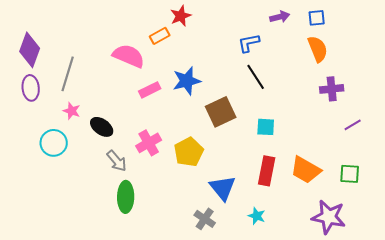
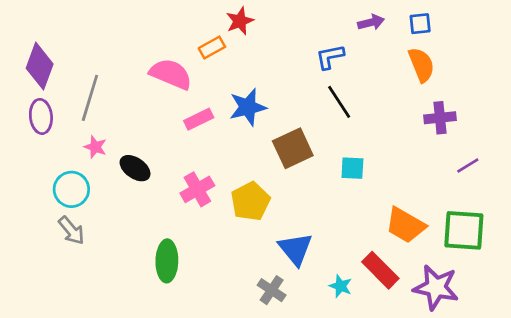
gray arrow: (117, 161) -> (71, 230), moved
red rectangle: (267, 171) -> (380, 270), moved, turned -56
green square: (350, 174) -> (464, 230), size x1.6

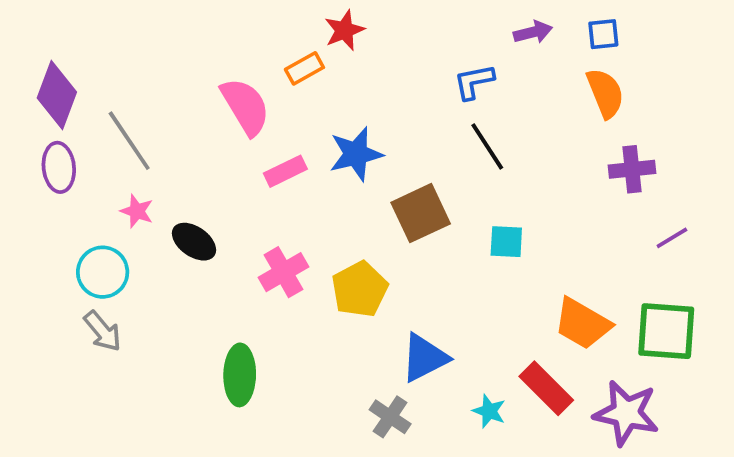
pink semicircle: (171, 74) -> (245, 106), turned 36
gray line: (90, 98) -> (129, 141), turned -51
blue triangle: (295, 249) -> (424, 358), turned 42

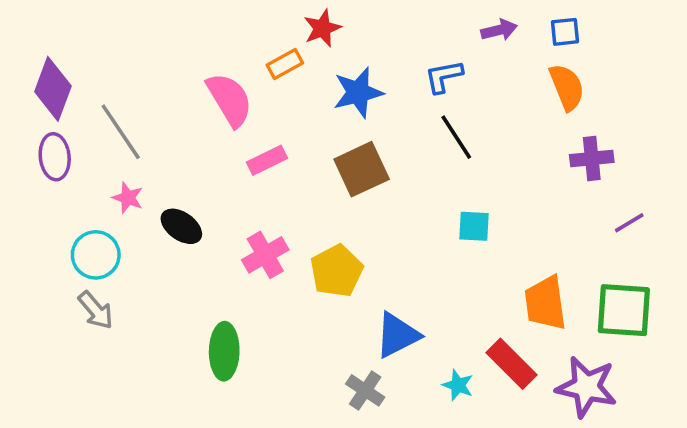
blue star: (356, 154) -> (358, 92), moved
brown square: (421, 213) -> (362, 169), moved
orange trapezoid: (582, 324) -> (545, 303), turned 52

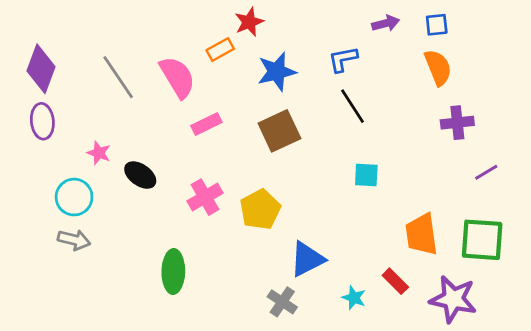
gray line: (121, 132) -> (118, 77), moved
gray arrow: (96, 310) -> (74, 240), turned -36
red rectangle: (511, 364) -> (395, 281), size x0.7

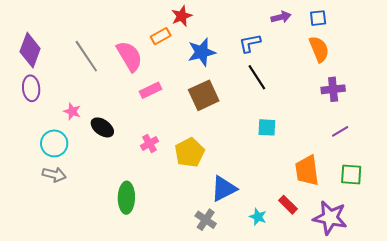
purple line: (486, 172) -> (340, 131), moved
pink cross: (205, 197) -> (149, 143), size x0.7
green square: (482, 240) -> (351, 175), size x0.7

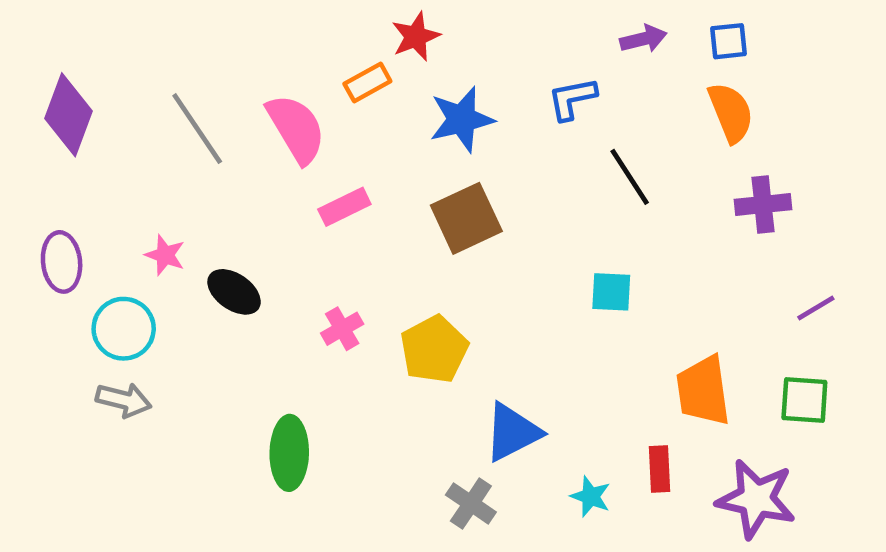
black line: (257, 77) -> (630, 177), moved
purple ellipse: (31, 88) -> (62, 262), moved
purple line: (340, 131) -> (816, 308), moved
red rectangle: (288, 205) -> (660, 469), turned 42

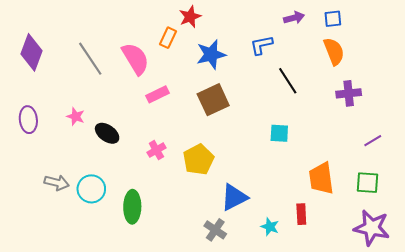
orange rectangle: (367, 83) -> (168, 38), turned -36
cyan circle: (124, 329) -> (91, 189), moved
purple star: (756, 499) -> (372, 228), moved

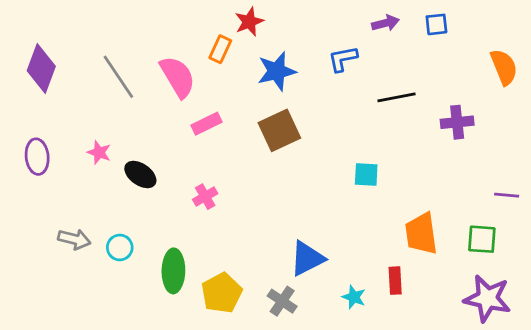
orange semicircle: (334, 51) -> (504, 67), moved
black line: (288, 81) -> (397, 97), moved, turned -68
purple line: (373, 141) -> (507, 195), moved, turned 36
yellow pentagon: (198, 159) -> (222, 293), moved
cyan circle: (91, 189) -> (120, 247), size x0.7

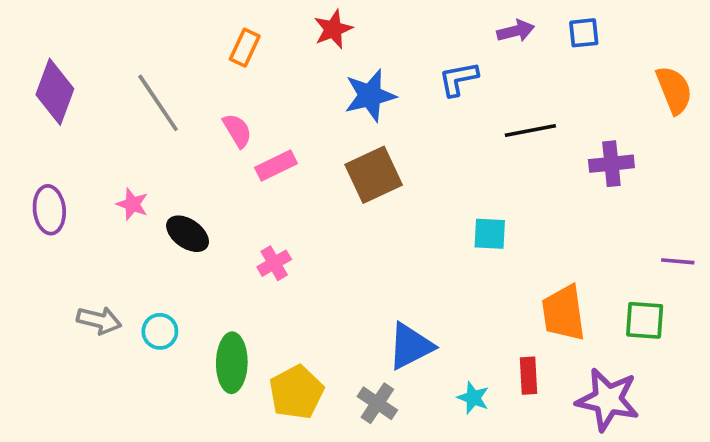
orange rectangle: (220, 49) -> (245, 48), moved
pink semicircle: (178, 77) -> (237, 131), moved, size x0.6
purple star: (487, 298) -> (608, 400), moved

